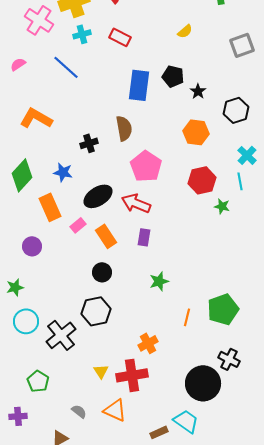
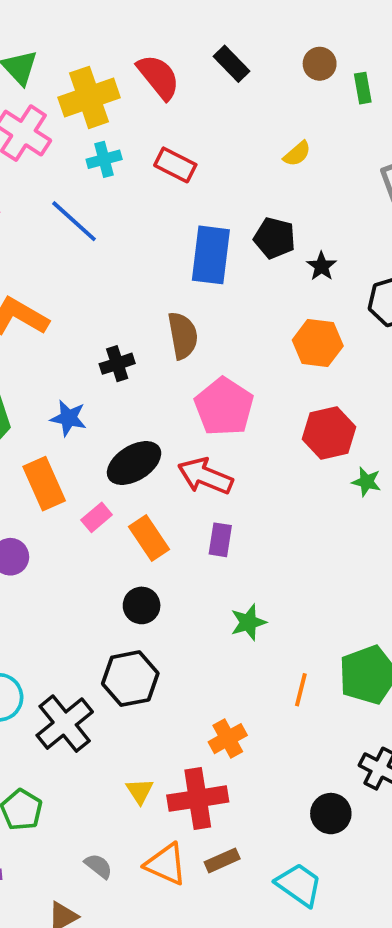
black circle: (203, 383) -> (331, 814), size x0.6
brown rectangle: (159, 432) -> (222, 860), moved

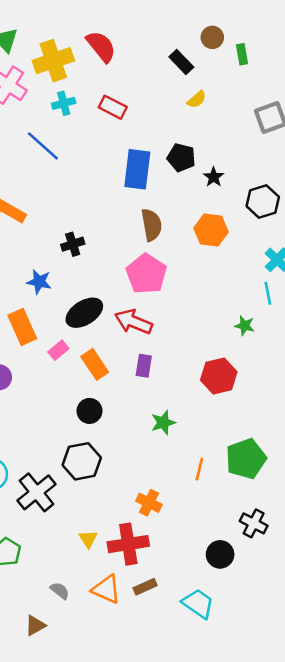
black rectangle: (232, 64) -> (181, 62), moved
brown semicircle: (183, 336) -> (152, 225), moved
red hexagon: (329, 433) -> (219, 376), moved
orange cross: (228, 739) -> (149, 503), turned -35

